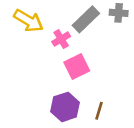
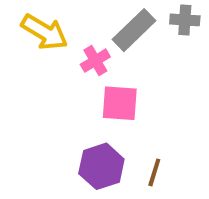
pink square: (77, 66) -> (120, 103), turned 30

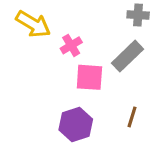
gray rectangle: (134, 30) -> (127, 56), moved
brown line: (154, 172) -> (132, 117), moved

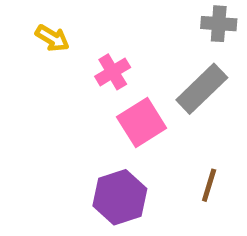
yellow arrow: (33, 24) -> (52, 38), size x0.6
pink square: (89, 77) -> (142, 123), turned -36

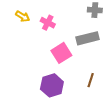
pink cross: (113, 72) -> (48, 23), moved, turned -32
gray rectangle: (202, 89) -> (87, 38), turned 30

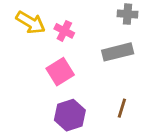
yellow arrow: (23, 16) -> (31, 22), size x1.5
pink square: (61, 53) -> (60, 72), moved

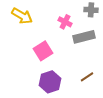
pink cross: (64, 31) -> (65, 22), moved
brown line: (122, 108) -> (87, 77), turned 40

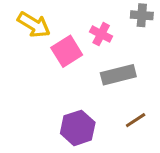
gray rectangle: (84, 37) -> (118, 75), moved
pink square: (43, 51) -> (67, 51), moved

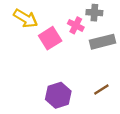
gray cross: (142, 15) -> (94, 13), moved
gray rectangle: (118, 75) -> (103, 42), moved

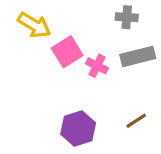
pink cross: (76, 25) -> (97, 66), moved

